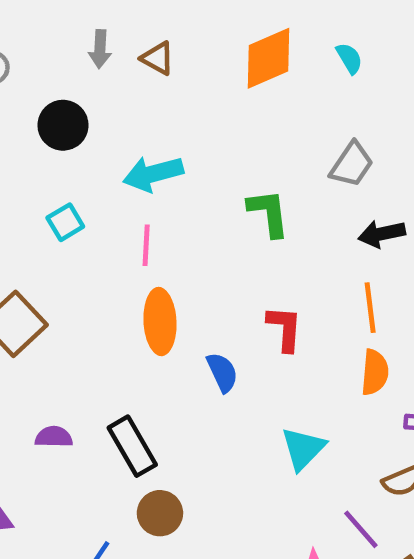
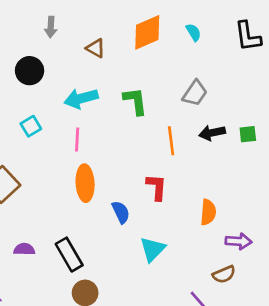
brown triangle: (158, 58) -> (96, 48), moved
green L-shape: (269, 213) -> (135, 101), moved
orange line: (370, 308) -> (171, 141), moved
cyan triangle: (303, 449) -> (153, 249), moved

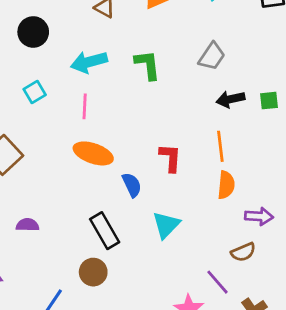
orange line: (171, 141) -> (220, 146), moved
orange ellipse: (85, 183) -> (93, 153), turned -68
black rectangle: (69, 255) -> (105, 231), moved

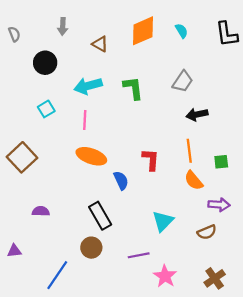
green square: (269, 101) -> (221, 162), moved
orange semicircle: (226, 185) -> (194, 180), turned 135
cyan triangle: (166, 225) -> (163, 221), moved
purple line: (218, 282) -> (139, 255), moved, turned -60

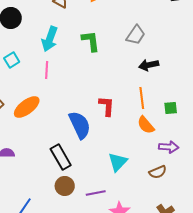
cyan arrow: (88, 86) -> (50, 39), turned -55
orange ellipse: (91, 156) -> (27, 107), moved, turned -56
blue semicircle: (121, 180) -> (80, 125), size x1.6
brown circle: (91, 248) -> (65, 186), moved

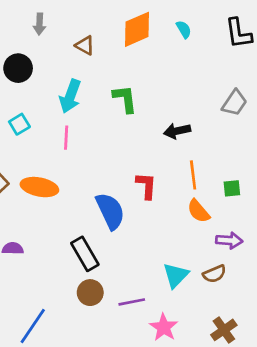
gray trapezoid: (136, 35) -> (235, 103), moved
black arrow: (149, 65) -> (177, 131), moved
orange ellipse: (27, 107) -> (39, 187), turned 48
cyan triangle: (118, 162) -> (176, 275), moved

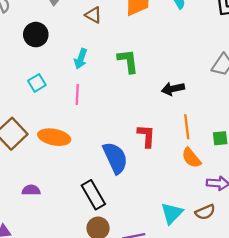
cyan arrow: (70, 96) -> (81, 59), size x0.7

